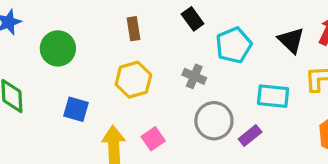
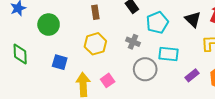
cyan rectangle: (273, 96) -> (169, 54), moved
purple rectangle: (250, 135) -> (192, 75), moved

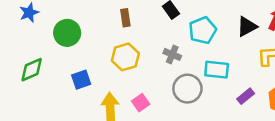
black triangle: (193, 19) -> (247, 27), turned 48
green diamond: (20, 54) -> (32, 70), turned 70
blue square: (60, 62) -> (81, 80), turned -35

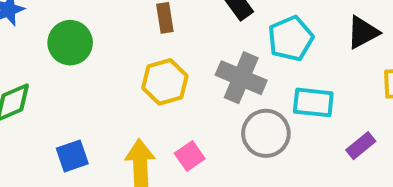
gray cross: (172, 54) -> (241, 78), size x1.6
blue square: (81, 80) -> (72, 156), moved

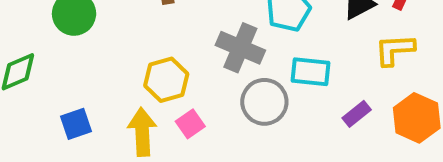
yellow hexagon: (165, 82) -> (166, 80), moved

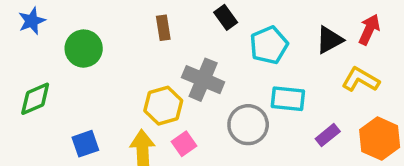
gray cross: (240, 48) -> (203, 80), moved
yellow L-shape: (395, 50) -> (361, 80), turned 33

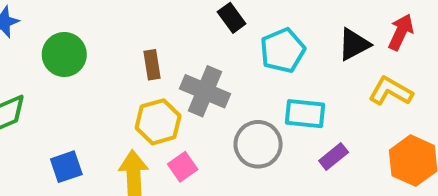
brown rectangle: (163, 28) -> (152, 65), moved
purple rectangle: (328, 135) -> (334, 157), moved

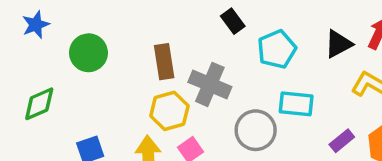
brown rectangle: (152, 65) -> (164, 62), size x1.4
purple rectangle: (334, 157) -> (342, 141), moved

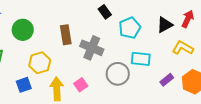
yellow hexagon: (169, 111) -> (40, 63), moved

